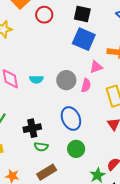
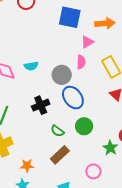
gray circle: (66, 80) -> (62, 75), moved
black cross: (32, 128) -> (41, 105), moved
green semicircle: (41, 147) -> (57, 131), moved, turned 40

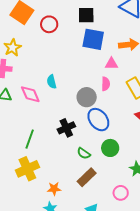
pink triangle: (87, 42) -> (111, 64), turned 32
cyan semicircle: (31, 66) -> (52, 82), moved, turned 88

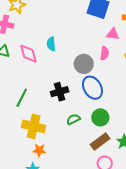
green semicircle: (84, 153) -> (73, 119), turned 112
yellow cross: (27, 169) -> (34, 126), moved, turned 30
brown rectangle: (87, 177) -> (100, 141), moved

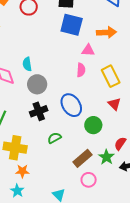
gray circle: (84, 64) -> (37, 84), moved
green circle: (100, 117) -> (93, 125), moved

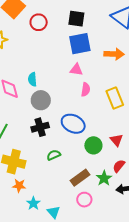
blue square: (72, 25) -> (80, 44), turned -30
pink triangle: (88, 50) -> (76, 70), moved
red triangle: (114, 104) -> (116, 140), moved
blue ellipse: (71, 105) -> (73, 124), turned -35
cyan star: (17, 191) -> (33, 203), moved

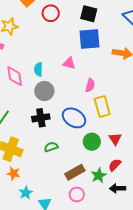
pink triangle: (76, 70) -> (69, 63), moved
yellow rectangle: (115, 98) -> (102, 107), moved

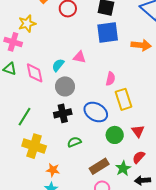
pink triangle: (69, 63) -> (79, 57), moved
cyan semicircle: (38, 69) -> (58, 65), turned 40
orange star: (13, 173) -> (53, 170), moved

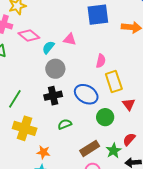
pink diamond: (35, 73) -> (29, 35), moved, turned -40
red triangle: (138, 131) -> (129, 104), moved

